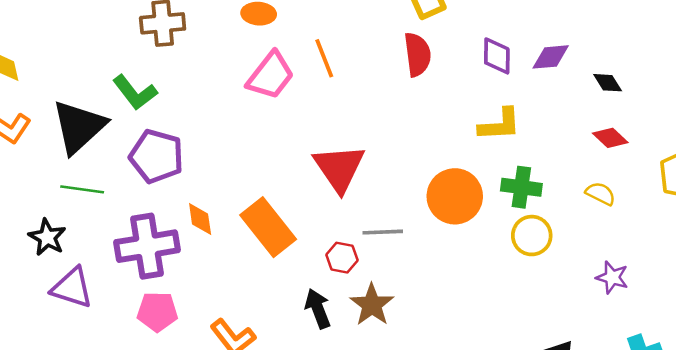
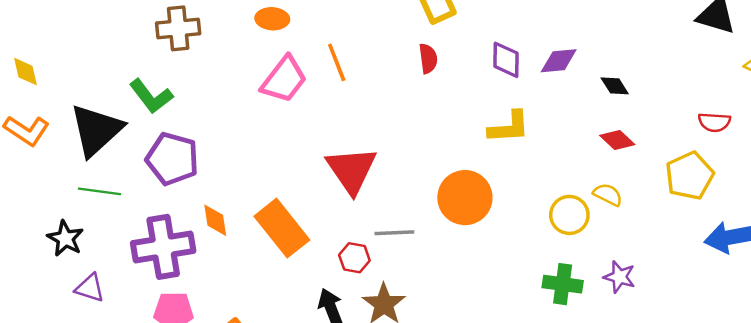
red semicircle: (417, 54) -> (428, 59), size x0.7
green cross: (521, 187) -> (563, 284), moved
yellow circle: (532, 236) -> (569, 215), moved
purple triangle: (72, 288) -> (90, 288), size x0.7

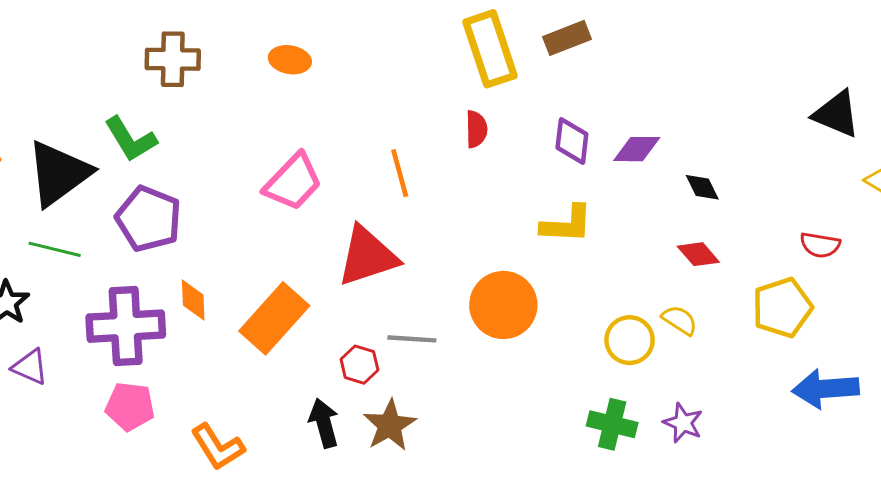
orange line: (337, 62) -> (400, 173), moved
pink trapezoid: (284, 79) -> (293, 182), moved
red triangle: (352, 170) -> (367, 256), turned 40
orange rectangle: (282, 228) -> (274, 318), turned 74

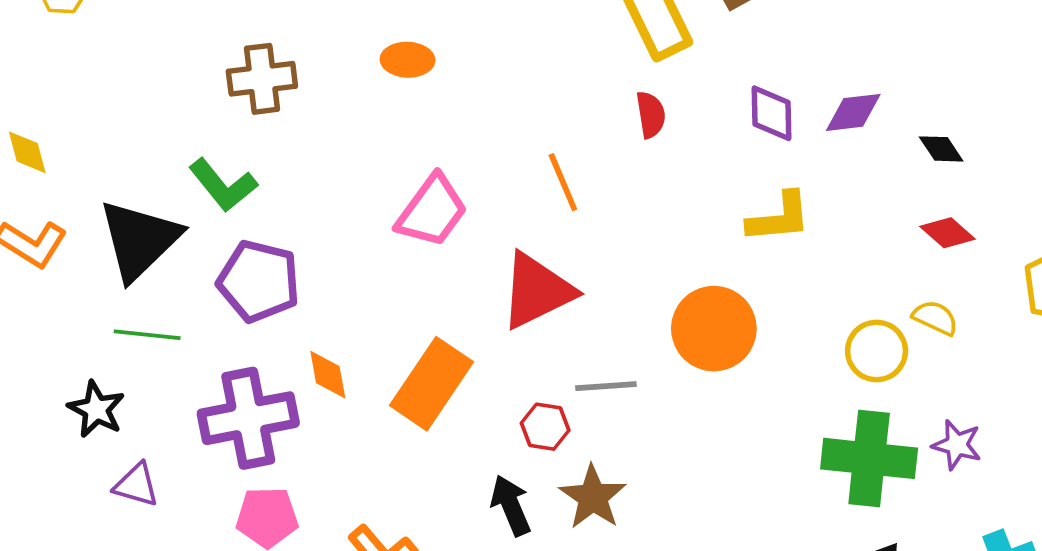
green cross: (612, 424) -> (869, 458), size x1.5

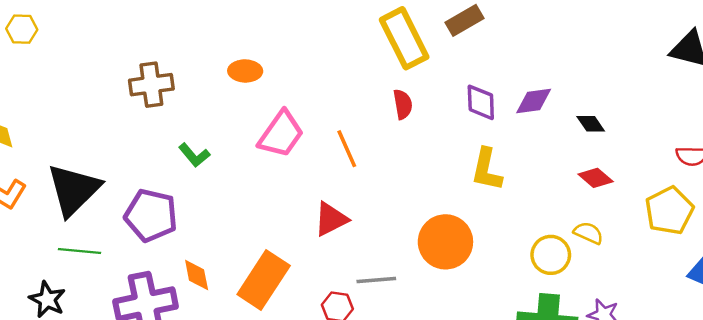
green L-shape: (223, 185) -> (194, 155), moved, size x0.7
pink trapezoid: (432, 211) -> (281, 134), moved
yellow L-shape: (779, 218) -> (487, 170), turned 108
red triangle: (537, 291) -> (331, 219), size x0.7

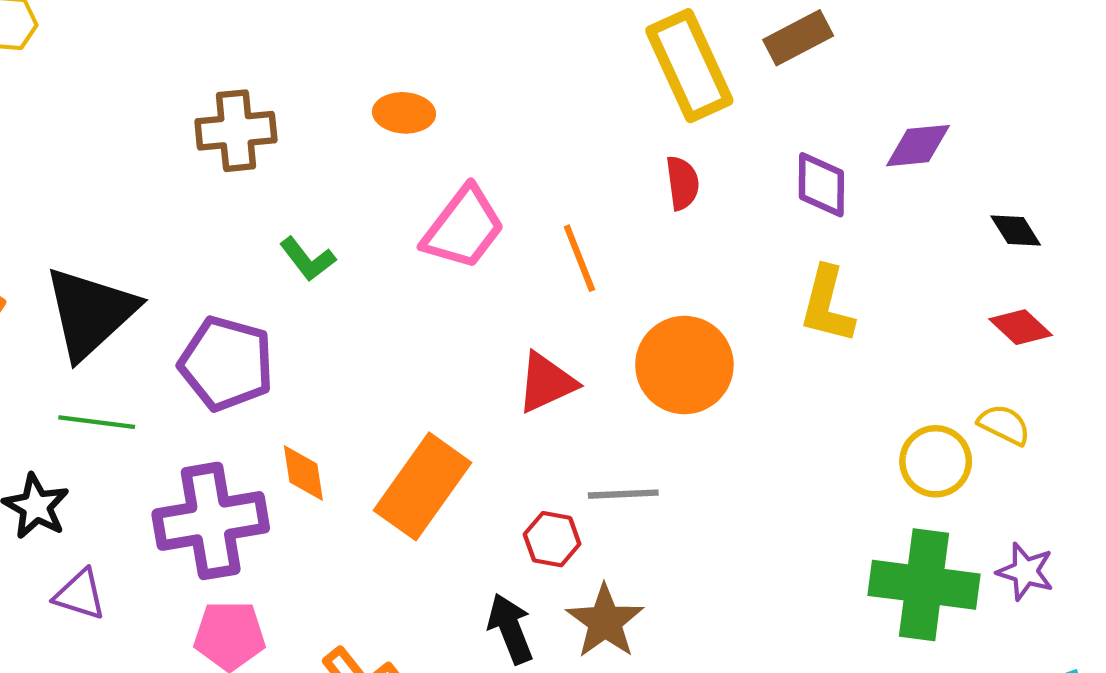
purple diamond: (534, 101) -> (918, 146), moved
orange circle: (445, 242) -> (684, 365), moved

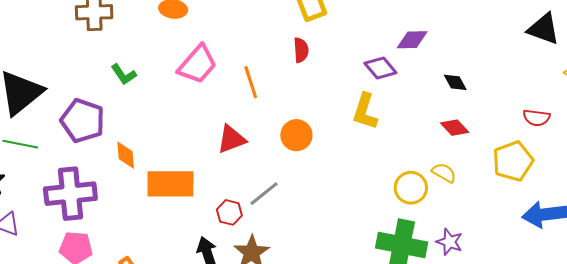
purple diamond: (821, 185) -> (380, 68), moved, turned -44
orange circle: (684, 365) -> (296, 135), size x0.7
orange diamond: (303, 473) -> (126, 155), moved
orange rectangle: (422, 486) -> (170, 184), turned 51
gray line: (623, 494) -> (264, 194), turned -40

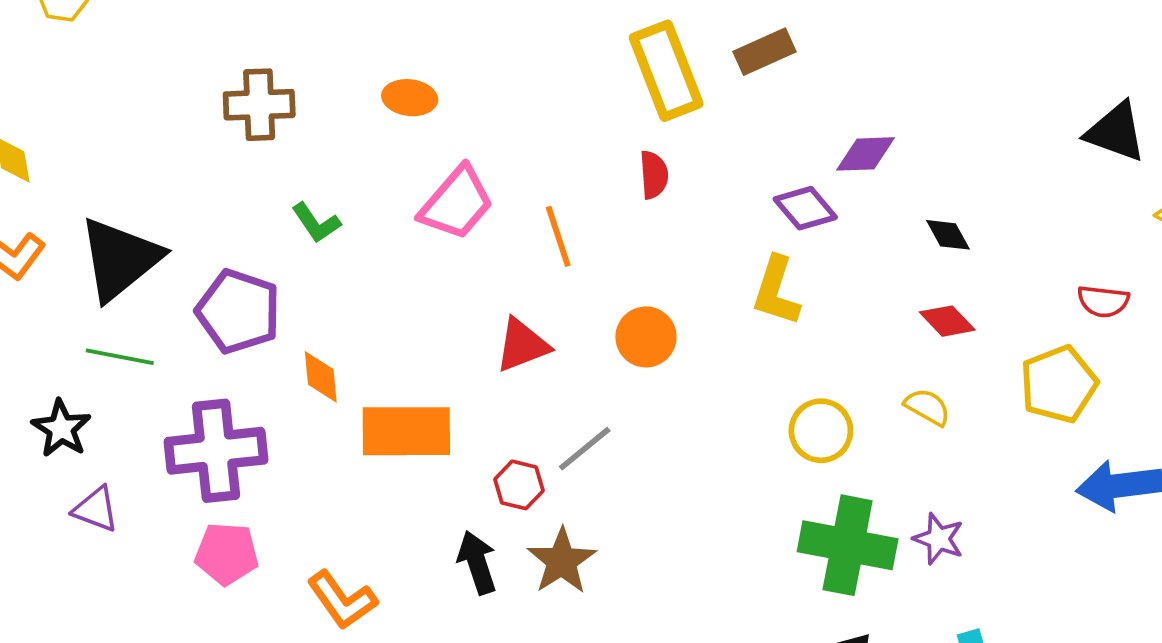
yellow circle: (411, 188) -> (821, 431), moved

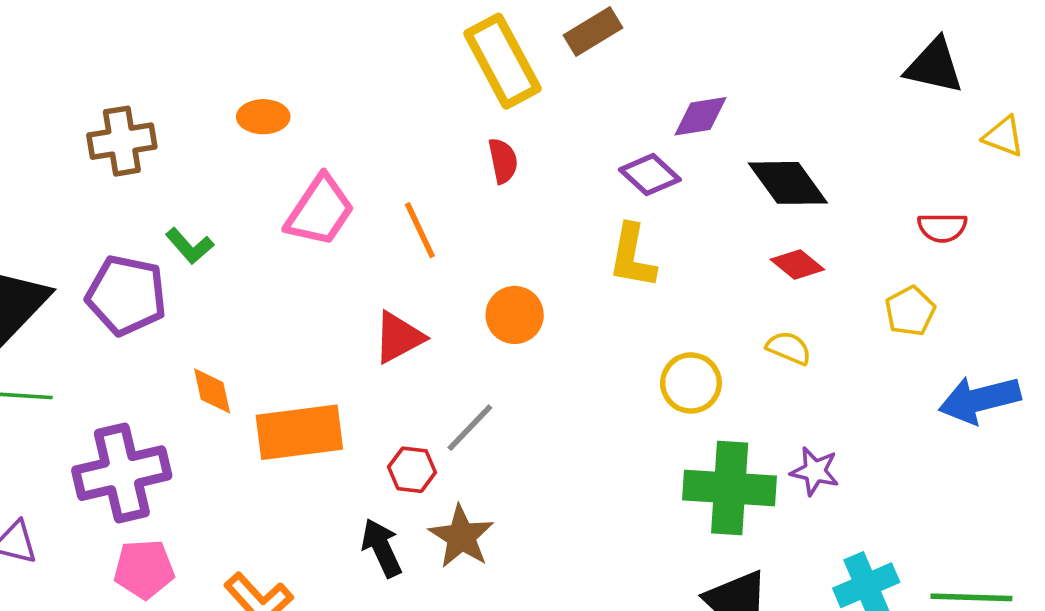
black diamond: (948, 235) -> (788, 183), size x1.8
purple pentagon: (238, 311) -> (126, 295), moved
yellow pentagon: (1059, 384) -> (910, 311), size x0.7

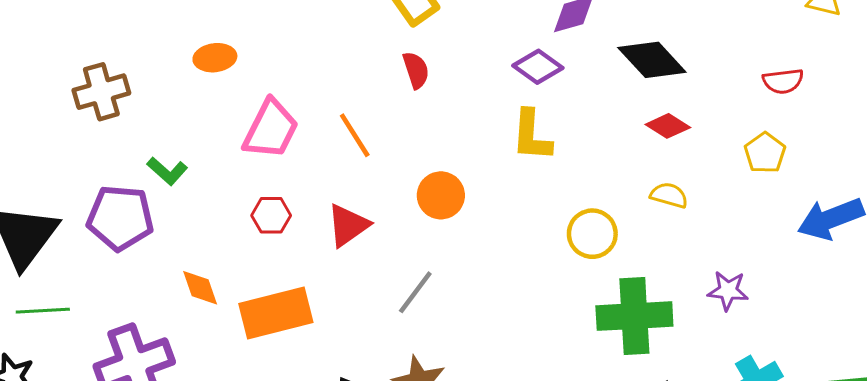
red hexagon: (412, 470) -> (271, 215), moved
purple star: (815, 471) -> (728, 291), moved

